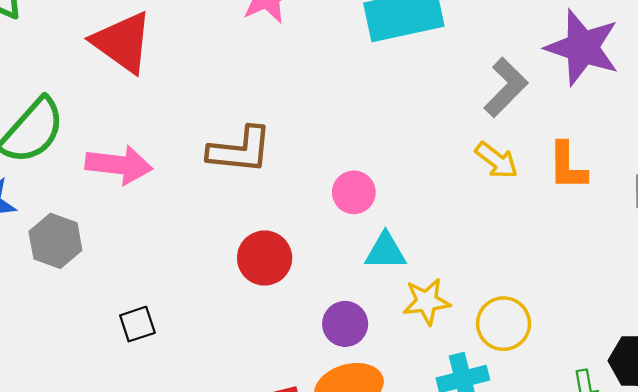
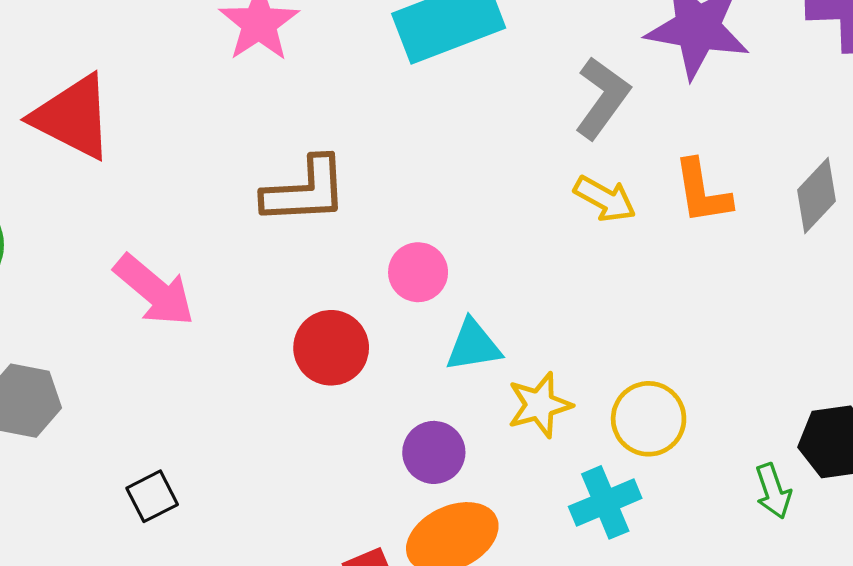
brown L-shape: (240, 150) -> (305, 191), moved
pink arrow: (119, 165) -> (154, 290), moved, turned 42
red circle: (265, 258) -> (331, 348), moved

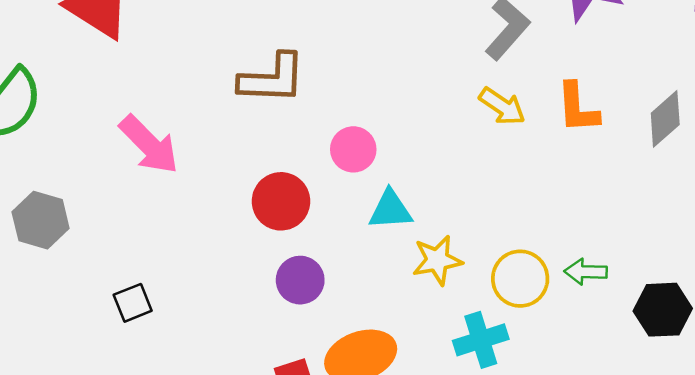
purple circle: (434, 452) -> (300, 280), moved
green arrow: (773, 491) -> (586, 272), moved, turned 105

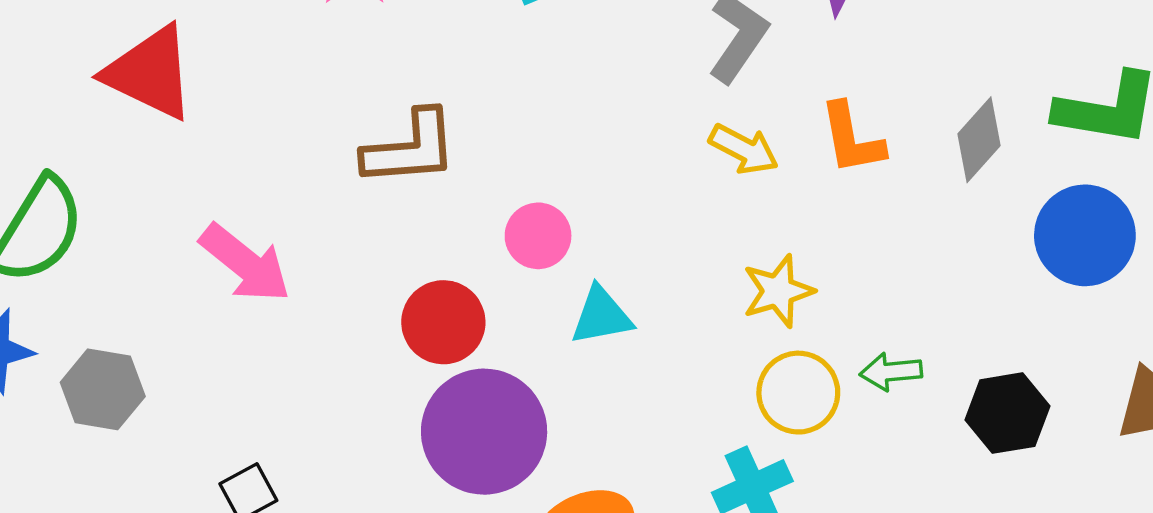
yellow star: (437, 260) -> (778, 291), moved
purple circle: (300, 280) -> (484, 432), size x1.8

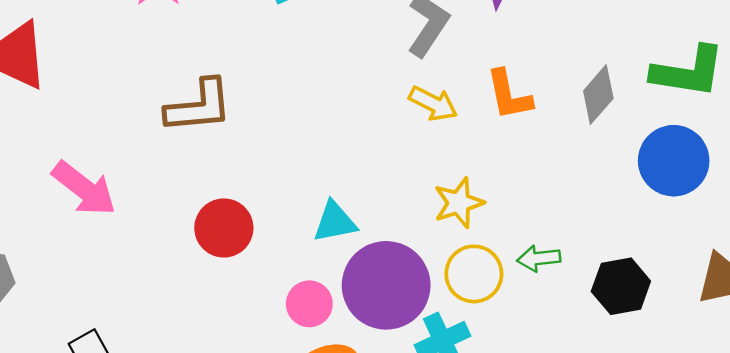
pink circle: (538, 236) -> (309, 304), moved
purple circle: (484, 432) -> (386, 285), moved

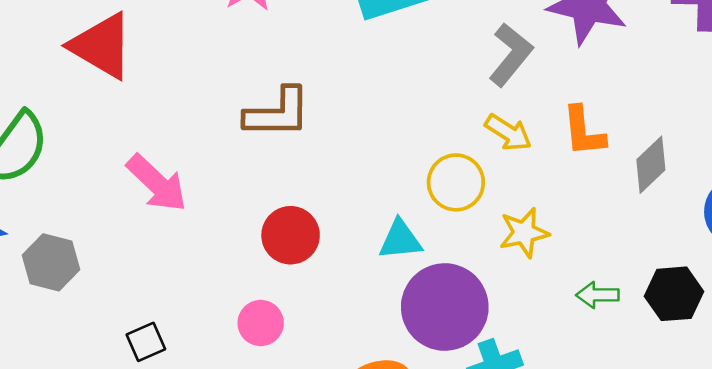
gray diamond: (598, 95) -> (651, 165), moved
yellow circle: (474, 274) -> (456, 182), moved
black hexagon: (621, 286) -> (674, 294), moved
pink circle: (309, 304) -> (261, 323), moved

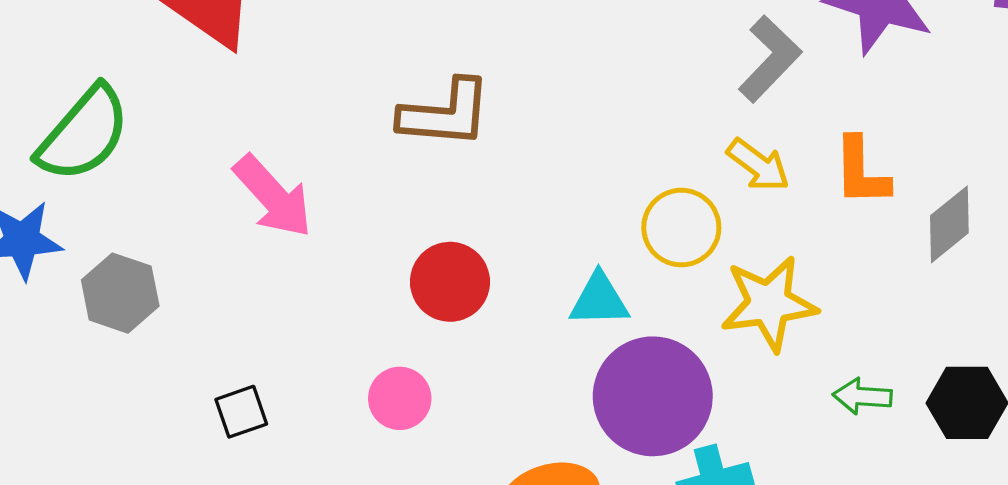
yellow star: (524, 233) -> (769, 303), size x1.4

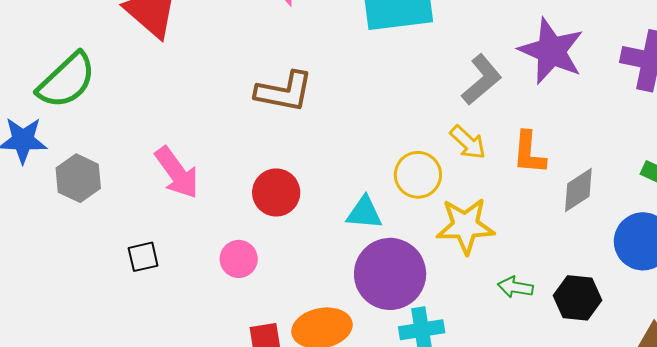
pink arrow: (273, 196) -> (177, 173), moved

